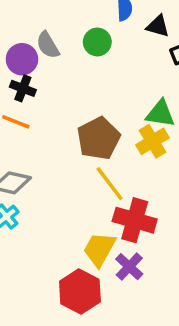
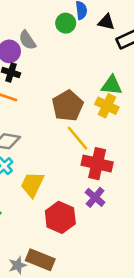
green circle: (97, 42) -> (66, 23), moved
yellow cross: (152, 141) -> (107, 106), turned -30
yellow trapezoid: (99, 249) -> (32, 184), moved

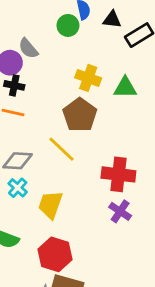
yellow cross: (107, 106) -> (88, 78), moved
yellow line: (78, 138) -> (62, 149), moved
red hexagon: (60, 217) -> (55, 254), moved

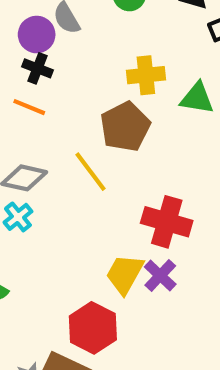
yellow cross: (88, 78) -> (146, 75), turned -35
yellow trapezoid: (50, 205) -> (125, 274), moved
red hexagon: (55, 254) -> (93, 328), moved

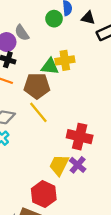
green triangle: (197, 98) -> (50, 66), moved
brown pentagon: (125, 127) -> (37, 86), moved, turned 30

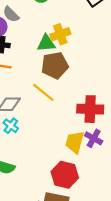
brown pentagon: (37, 86) -> (55, 65), moved

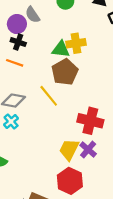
brown pentagon: (55, 65) -> (65, 72), turned -30
red hexagon: (65, 175) -> (70, 181), moved

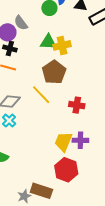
green triangle: (61, 49) -> (48, 42), moved
red cross: (90, 121) -> (77, 105), moved, size x0.7
purple cross: (88, 150) -> (80, 140), turned -35

